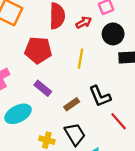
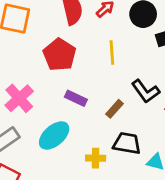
red pentagon: (38, 50) -> (60, 55), turned -30
black trapezoid: (75, 134) -> (127, 143), turned -35

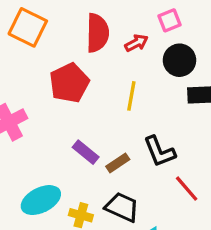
purple rectangle: (76, 98) -> (86, 152), moved
cyan ellipse: (54, 136) -> (41, 200), moved

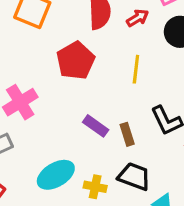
brown rectangle: (118, 163) -> (127, 134), turned -70

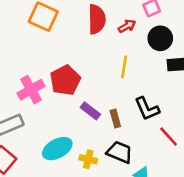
red pentagon: (76, 61) -> (65, 80), moved

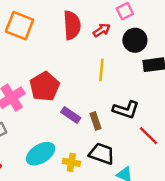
black L-shape: (147, 109) -> (126, 110), turned -45

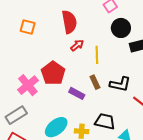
orange square: (20, 26) -> (28, 27), size x0.7
red arrow: (102, 30) -> (77, 45), moved
brown rectangle: (96, 121) -> (95, 82), moved

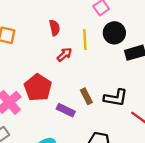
red semicircle: (69, 22) -> (55, 28), size x0.6
yellow line: (97, 55) -> (85, 40), moved

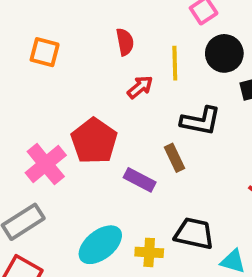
black L-shape: (116, 98) -> (201, 121), moved

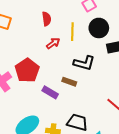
brown rectangle: (175, 158) -> (69, 82), turned -48

